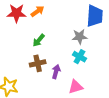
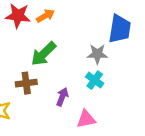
green arrow: (39, 40) -> (43, 54), size x1.5
brown cross: (38, 63) -> (26, 83), moved

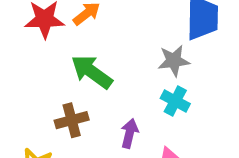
green arrow: (43, 54) -> (92, 72), turned 88

